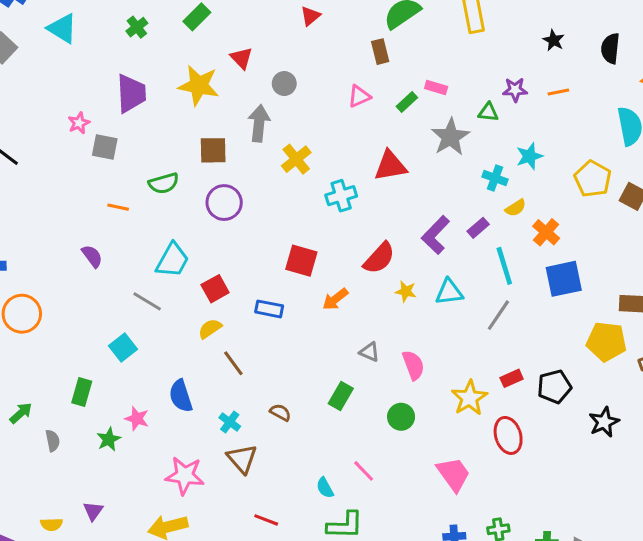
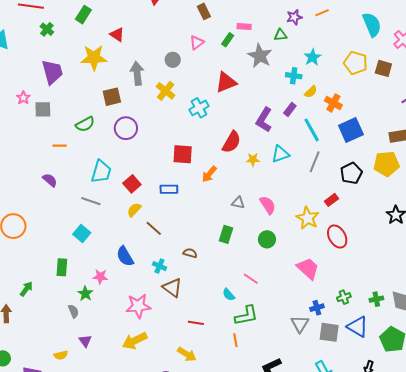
gray circle: (284, 84) -> (173, 60), moved
black pentagon: (554, 387) -> (351, 173), moved
gray semicircle: (53, 441) -> (73, 311), moved

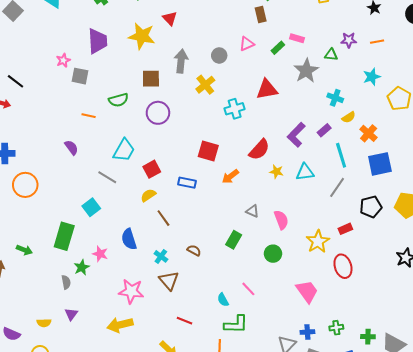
cyan star: (313, 57) -> (372, 77), moved
green rectangle: (62, 267) -> (64, 236), size x1.5
green arrow: (26, 289) -> (24, 250), turned 63

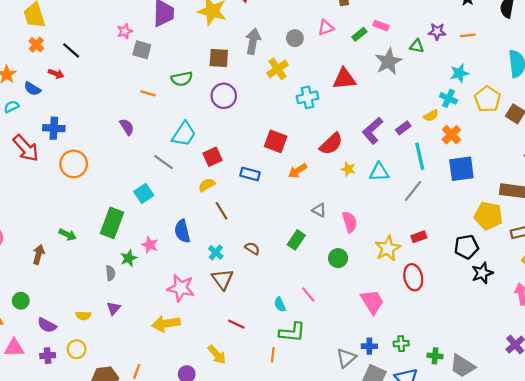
cyan cross: (335, 98) -> (448, 98), moved
black pentagon: (371, 207) -> (466, 247), moved

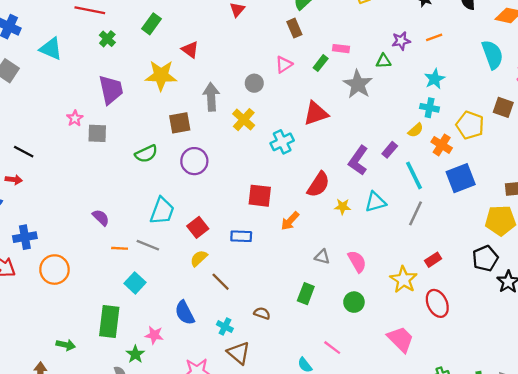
orange line: (148, 93) -> (120, 248), moved
yellow pentagon: (488, 99) -> (470, 125), moved

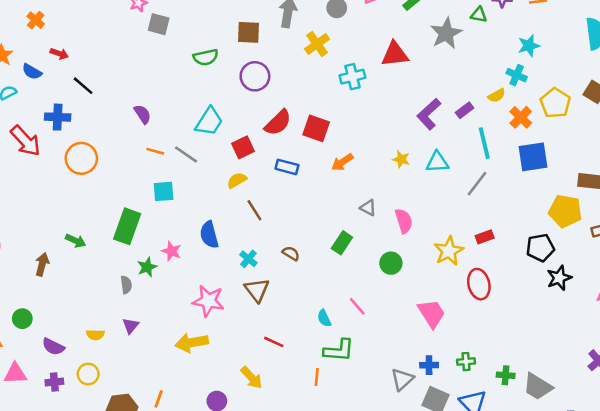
black line: (24, 152) -> (83, 86), moved
red semicircle: (318, 184) -> (278, 123), moved
cyan square: (135, 283) -> (164, 191), turned 30

